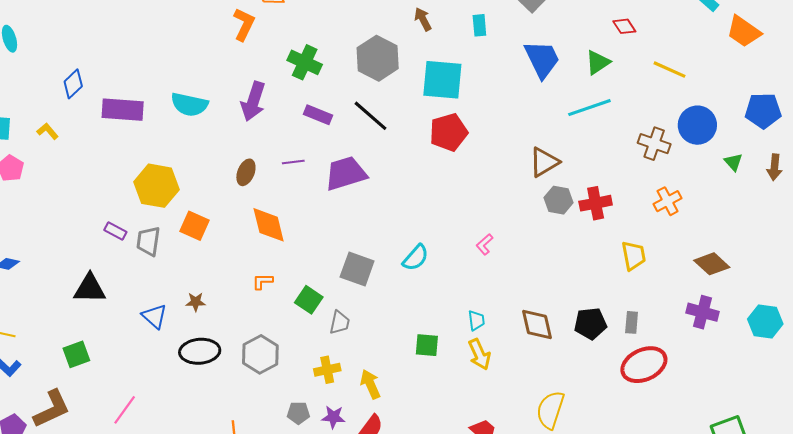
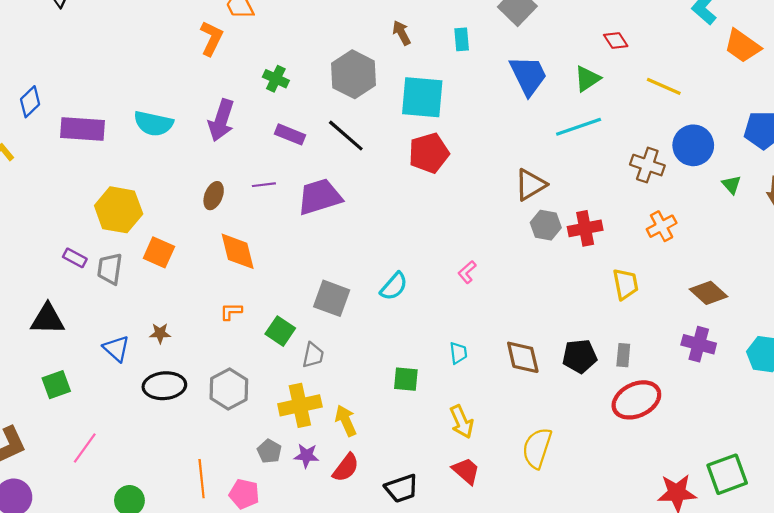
green cross: (305, 62) -> (276, 79), size x0.7
green square: (76, 354) -> (56, 385), moved
yellow arrow: (479, 354) -> (462, 422), moved
yellow cross: (327, 370) -> (300, 405), size x1.5
gray pentagon: (298, 413) -> (269, 451), turned 30

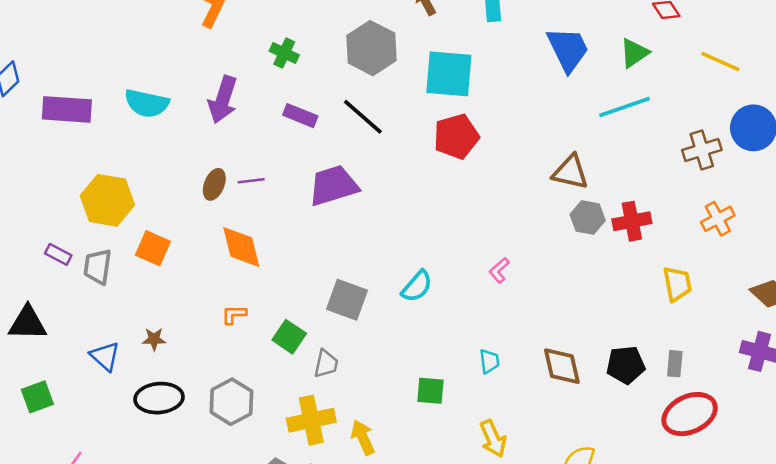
brown cross: (647, 165) -> (702, 150), turned -36
purple line: (264, 185) -> (251, 181), moved
brown triangle: (530, 185) -> (570, 172), turned 44

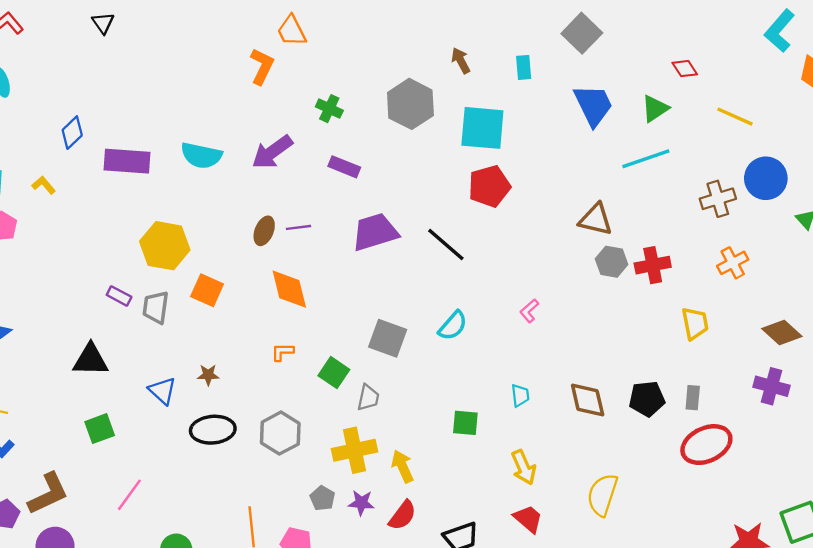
purple arrow: (223, 100) -> (272, 152), turned 36
black line: (363, 117) -> (446, 245), moved

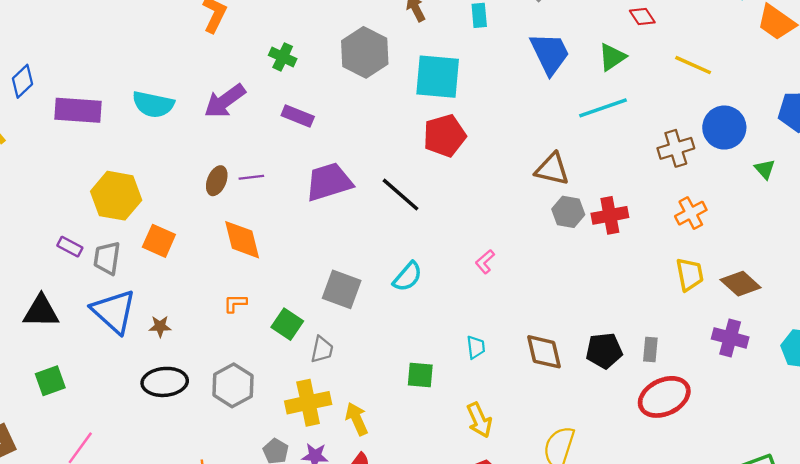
yellow trapezoid: (695, 323) -> (690, 274), moved
blue triangle: (162, 391) -> (114, 311), moved, size x1.6

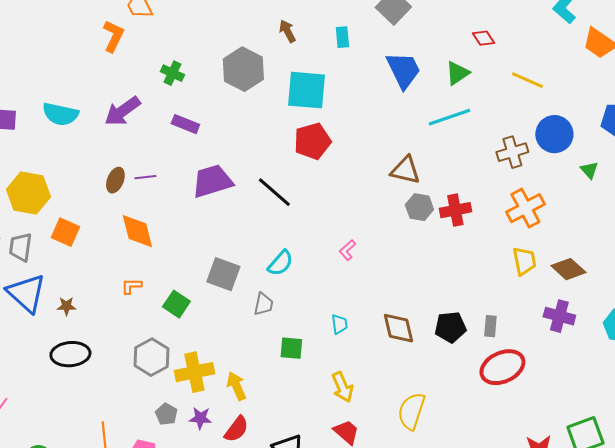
orange cross: (691, 213) -> (525, 208), size x1.4
gray trapezoid: (322, 350) -> (263, 304), moved
gray hexagon: (233, 385) -> (151, 357), moved

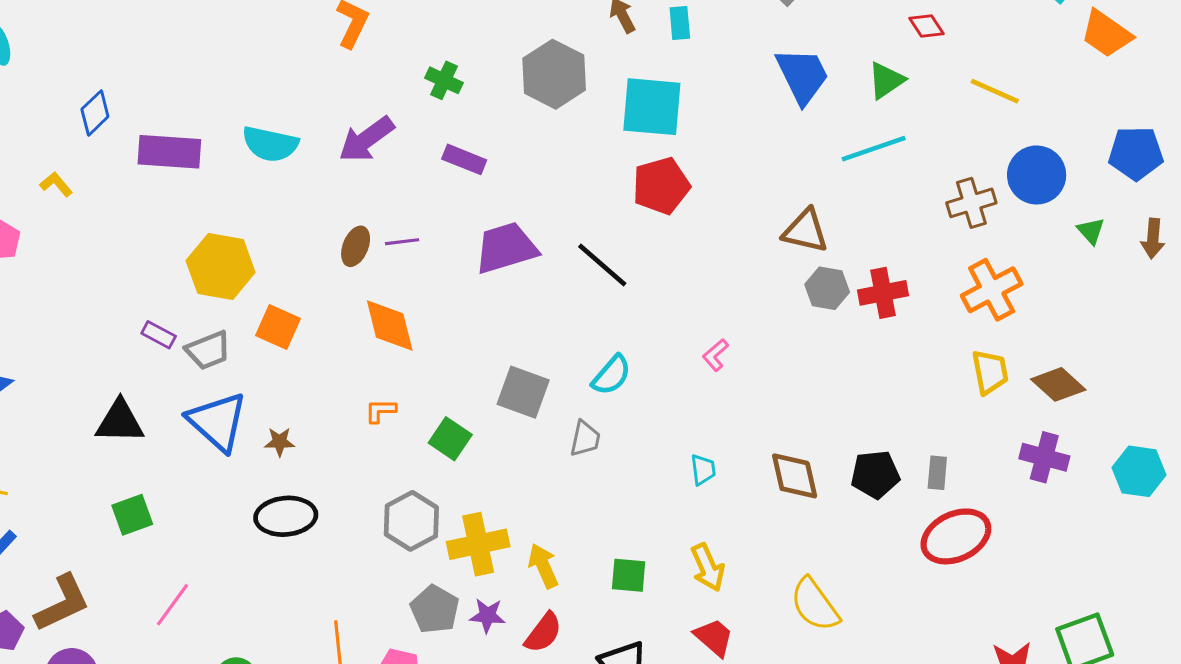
cyan rectangle: (342, 37) -> (680, 23), moved
gray trapezoid: (20, 247) -> (208, 350), turned -120
green square: (291, 348) -> (629, 575), moved
yellow semicircle: (411, 411) -> (815, 605), turned -54
gray pentagon: (166, 414) -> (435, 609), size x1.4

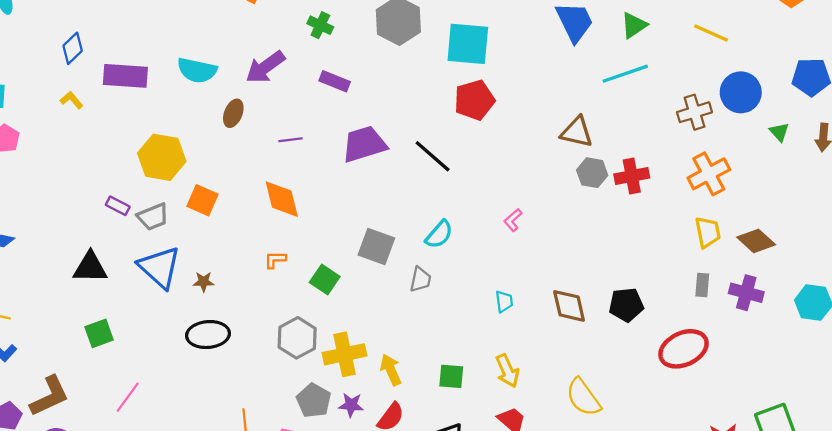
yellow L-shape: (56, 184) -> (72, 100), moved
brown ellipse: (356, 246) -> (233, 113), moved
gray rectangle: (937, 473) -> (702, 285), moved

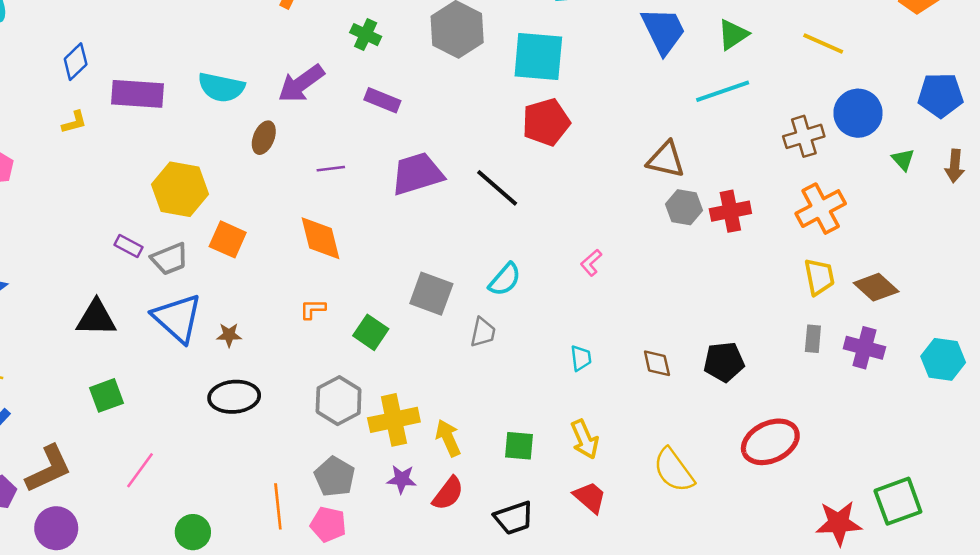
yellow L-shape: (72, 100) -> (74, 122), turned 115
brown diamond: (569, 306) -> (657, 363), size x0.7
red ellipse: (684, 349) -> (770, 442), moved
gray pentagon: (314, 401) -> (335, 477), moved

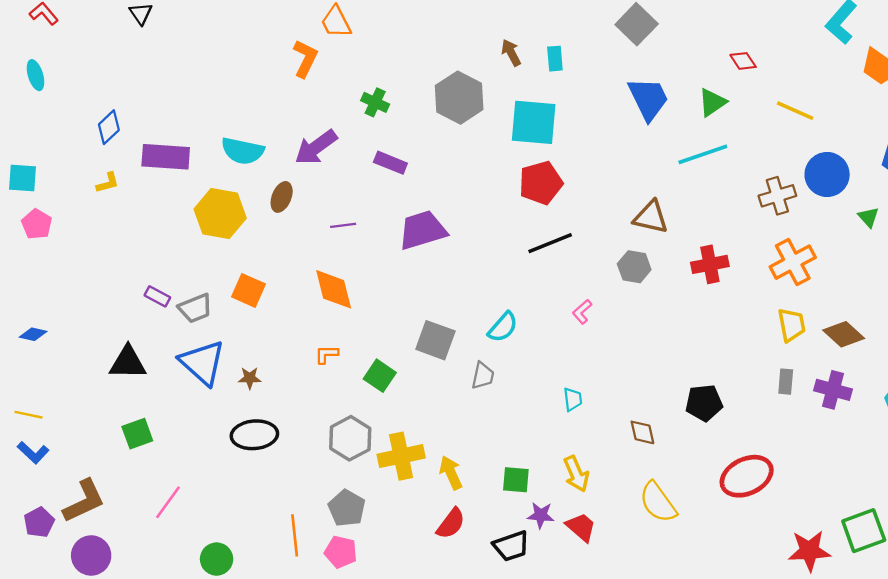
black line: (497, 188) -> (550, 243), moved, turned -63
yellow hexagon: (180, 189) -> (220, 214), moved
gray hexagon: (684, 207) -> (634, 267), moved
brown diamond: (657, 363) -> (642, 432), moved
purple star: (402, 479) -> (541, 515), moved

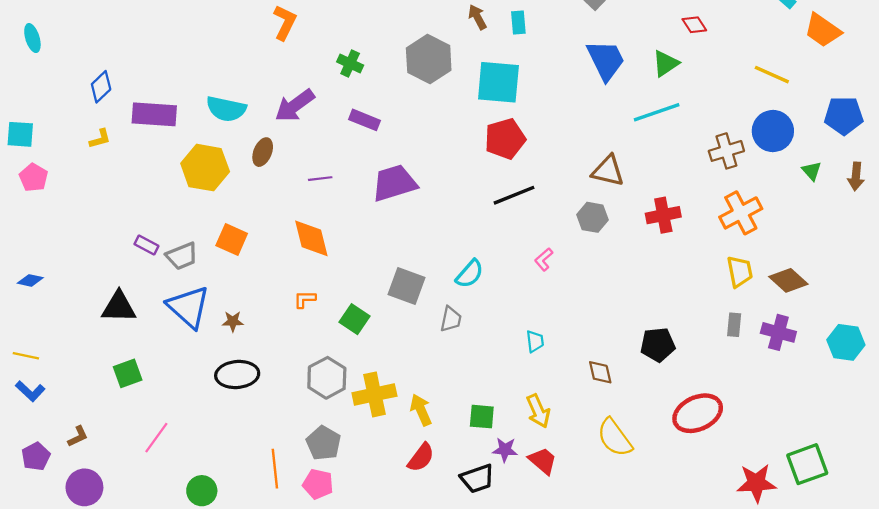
yellow line: (795, 111) -> (772, 75), moved
brown L-shape: (84, 501) -> (78, 436), size x0.5

